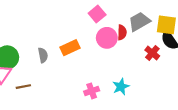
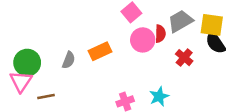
red cross: (152, 53) -> (184, 58), moved
gray semicircle: (43, 55) -> (69, 60), turned 32

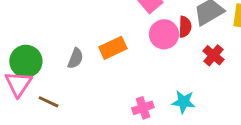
brown line: (46, 96) -> (48, 102), turned 36
cyan star: (159, 96) -> (183, 102), turned 30

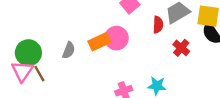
pink circle: (164, 34) -> (116, 38), moved
brown line: (48, 102) -> (39, 74), moved, turned 35

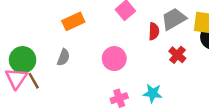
pink circle: (116, 38) -> (114, 59), moved
orange rectangle: (99, 42) -> (73, 21), moved

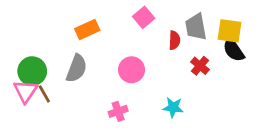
gray trapezoid: (174, 19) -> (196, 27), turned -70
gray semicircle: (63, 57) -> (76, 68), size x1.5
pink cross: (119, 98) -> (118, 111), moved

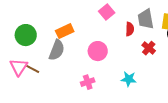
orange rectangle: (87, 30) -> (65, 31), moved
green circle: (32, 71) -> (26, 35), moved
brown line: (44, 94) -> (33, 69), turned -32

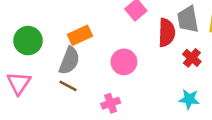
red semicircle: (130, 29) -> (167, 33), size x1.5
brown line: (33, 69) -> (68, 86), moved
cyan star: (129, 79) -> (189, 99), moved

